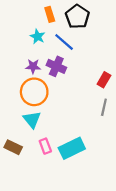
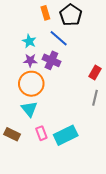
cyan star: (38, 37) -> (29, 41), moved

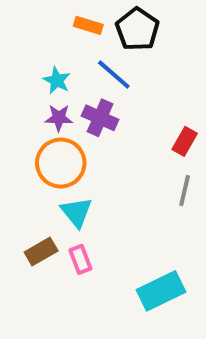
orange rectangle: (45, 13) -> (88, 25), turned -56
cyan triangle: (29, 109) -> (76, 212), moved
brown rectangle: (12, 134) -> (41, 251), moved, turned -56
cyan rectangle: (66, 135) -> (161, 291), moved

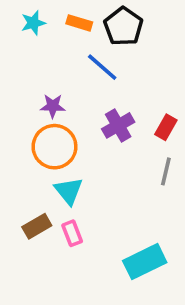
cyan star: (57, 80) -> (33, 23), moved, turned 30
purple cross: (100, 118) -> (118, 125), moved, turned 36

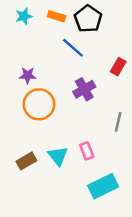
purple star: (53, 106) -> (28, 75), moved
red rectangle: (166, 127) -> (118, 67), moved
cyan triangle: (69, 191) -> (58, 156), moved
pink rectangle: (72, 233) -> (87, 151), moved

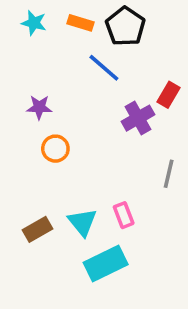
cyan star: (24, 16) -> (34, 23), turned 30
purple cross: (84, 89) -> (138, 118), moved
orange circle: (39, 104) -> (55, 149), size x0.6
cyan rectangle: (103, 186) -> (106, 263), moved

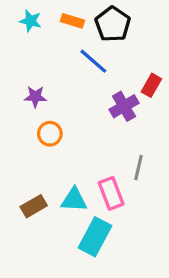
gray line: (169, 174) -> (138, 168), moved
pink rectangle: (124, 215) -> (111, 193), size x1.4
cyan triangle: (82, 222) -> (74, 200), turned -48
cyan rectangle: (106, 263) -> (95, 237), turned -36

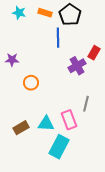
blue line: (93, 61) -> (58, 38), turned 48
purple star: (35, 97) -> (12, 60), moved

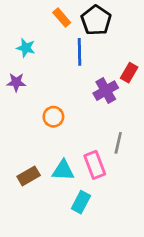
cyan star: (19, 13) -> (26, 48), moved
orange rectangle: (45, 13) -> (62, 18), turned 32
orange circle: (31, 83) -> (53, 117), moved
cyan rectangle: (59, 147) -> (81, 202), size x0.7

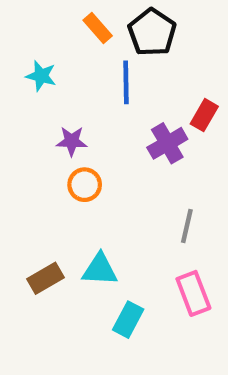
purple star: (16, 82) -> (72, 141), moved
pink rectangle: (95, 165) -> (193, 293), moved

